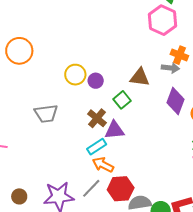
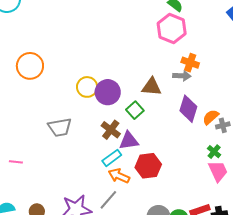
purple circle: (96, 81) -> (108, 92), size x1.6
red hexagon: (121, 189) -> (148, 166), moved

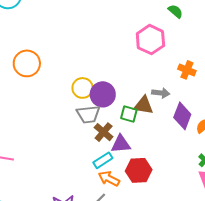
pink hexagon: (172, 29) -> (150, 40), moved
gray arrow: (182, 76) -> (161, 93), moved
brown triangle: (151, 87) -> (144, 105), moved
green square: (135, 110) -> (129, 114), turned -36
gray trapezoid: (60, 127) -> (88, 114), moved

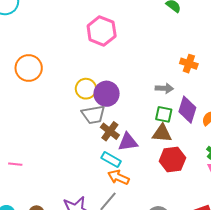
pink hexagon: (150, 40) -> (102, 31), moved
brown triangle: (144, 105) -> (162, 133), moved
green square: (129, 114) -> (164, 114), moved
cyan rectangle: (103, 160) -> (111, 159), turned 66
red hexagon: (139, 170) -> (172, 159), moved

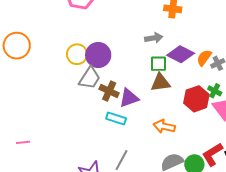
purple diamond: (187, 110) -> (181, 54), turned -68
gray trapezoid: (93, 115) -> (90, 78), turned -35
red hexagon: (172, 159) -> (196, 99), moved
orange arrow: (118, 177) -> (164, 126), moved

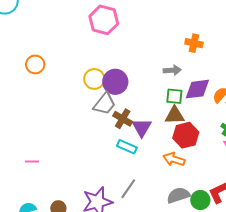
orange circle: (17, 46) -> (35, 64), size x0.7
purple diamond: (181, 54) -> (197, 89), turned -40
purple triangle: (129, 98) -> (142, 128), turned -45
red hexagon: (196, 99) -> (186, 135), moved

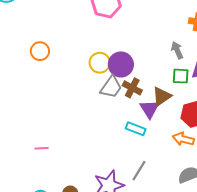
gray arrow: (172, 70) -> (177, 50), turned -108
brown triangle: (175, 115) -> (162, 96), moved, turned -30
brown cross: (123, 119) -> (132, 88), moved

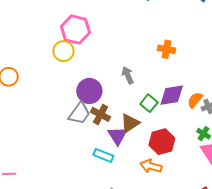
gray arrow: (177, 50) -> (128, 75), moved
yellow circle: (100, 63) -> (63, 51), moved
green square: (181, 76) -> (149, 103), turned 36

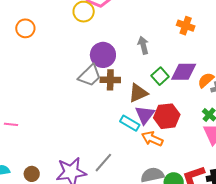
brown cross: (101, 114) -> (110, 80), turned -36
purple triangle: (118, 136) -> (145, 115), moved
cyan rectangle: (103, 155) -> (130, 123), moved

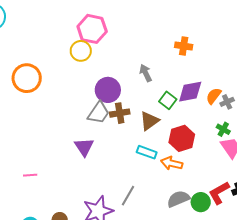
orange circle: (25, 28) -> (27, 78), size x1.5
purple triangle: (145, 115) -> (84, 147), moved

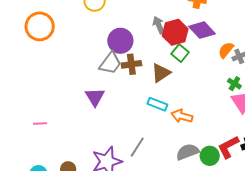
purple diamond: (190, 92) -> (202, 30), moved, turned 56
red hexagon: (182, 138) -> (175, 32), moved

